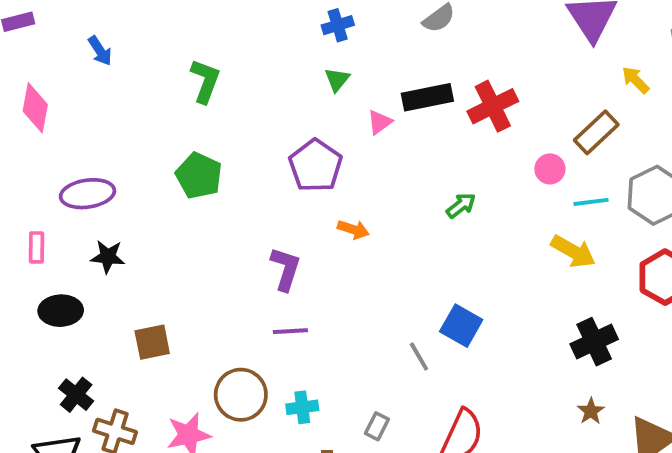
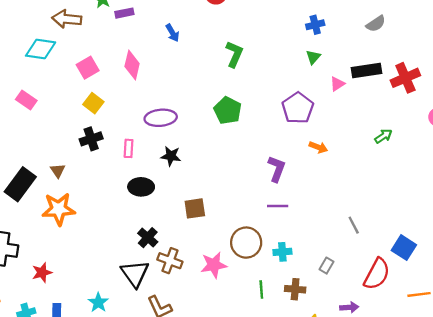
blue square: (461, 326) -> (404, 248), moved

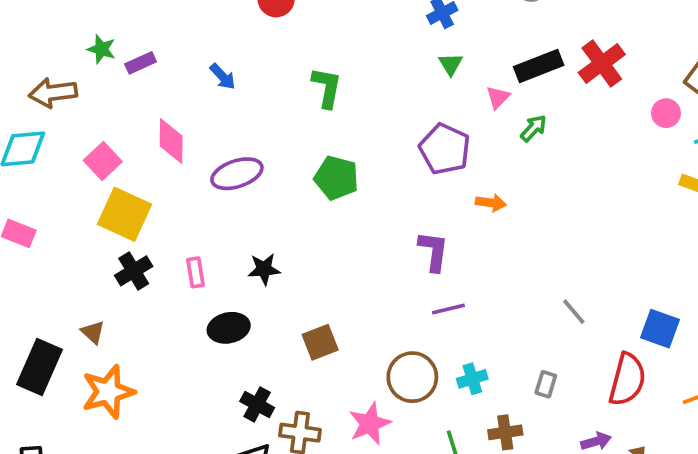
yellow square: (93, 103) -> (125, 214), size x1.6
purple ellipse: (161, 118) -> (237, 174), moved
green arrow: (383, 136) -> (534, 128), moved

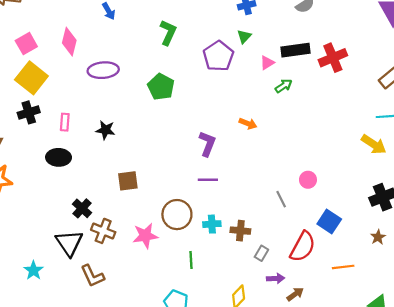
pink circle: (666, 113) -> (308, 180), moved
purple pentagon: (445, 149) -> (218, 56), moved
black ellipse: (229, 328) -> (59, 157), moved
gray rectangle: (546, 384) -> (261, 253), moved
brown cross: (505, 432) -> (240, 231), moved

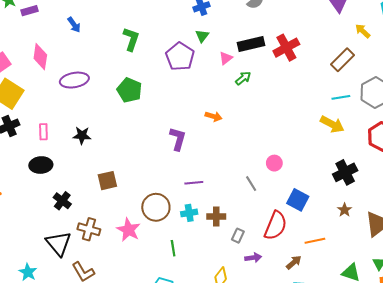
purple line: (208, 180) -> (194, 183), moved
black cross: (82, 208) -> (62, 201), moved
pink star: (145, 236) -> (129, 230), turned -30
brown arrow: (295, 294) -> (294, 262), moved

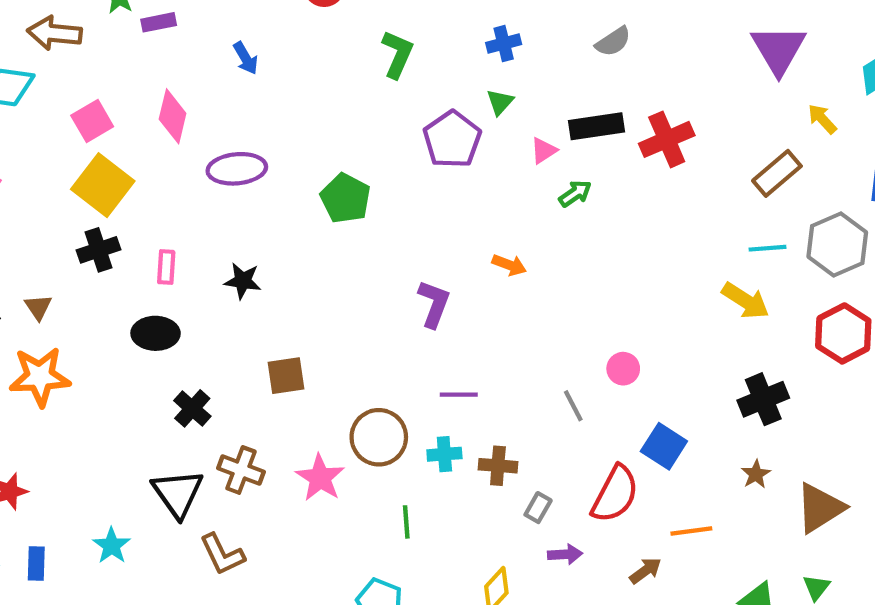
green L-shape: (131, 39) -> (397, 54), moved

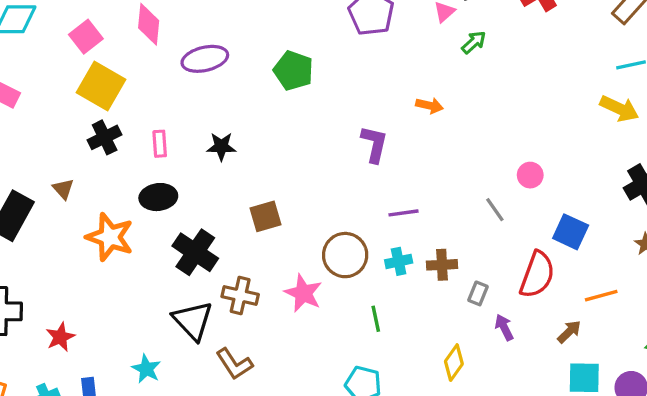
orange star: (40, 377) -> (110, 237), moved, turned 30
black cross: (192, 408) -> (195, 252), size x1.5
purple arrow: (565, 554) -> (504, 327), turned -105

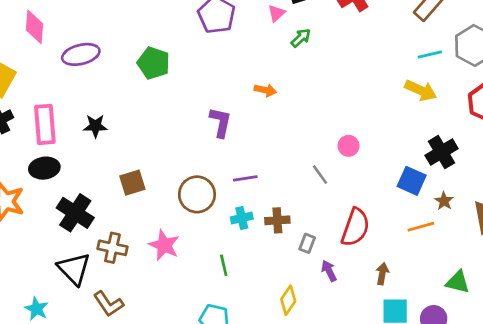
pink rectangle: (160, 144) -> (45, 124), size x1.8
blue square: (571, 232) -> (412, 181), moved
brown circle: (345, 255) -> (197, 194), moved
orange line: (601, 296) -> (421, 227), moved
brown arrow: (569, 332) -> (382, 274), turned -35

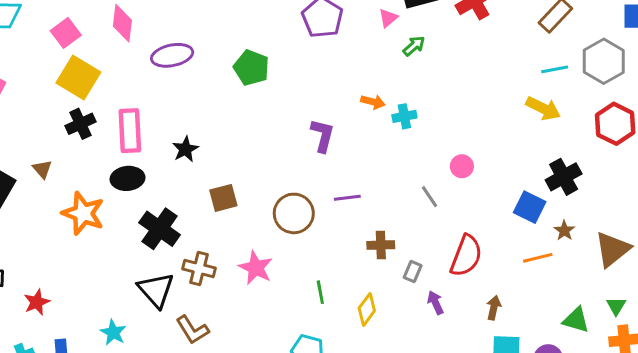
black star: (95, 126) -> (185, 149), moved, turned -30
cyan cross: (242, 218) -> (404, 116), moved
yellow diamond: (288, 300) -> (367, 309), moved

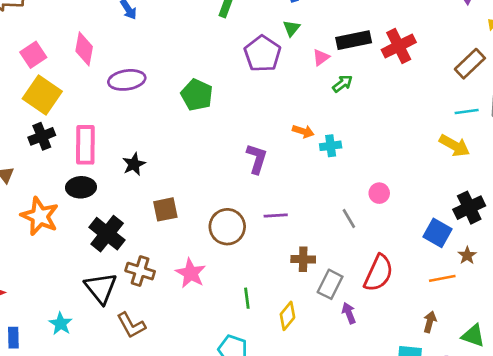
gray rectangle: (413, 272) -> (330, 284), size x1.5
brown arrow: (494, 308) -> (430, 322), moved

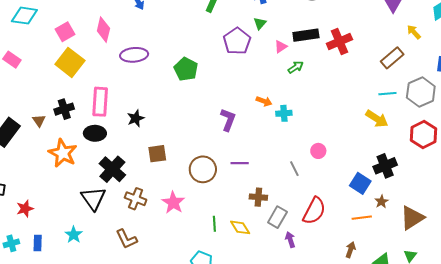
black cross: (42, 136) -> (64, 109), moved
black triangle: (101, 288) -> (93, 198), moved
yellow diamond: (287, 316) -> (240, 227), moved, turned -75

